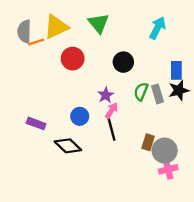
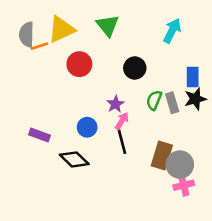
brown rectangle: (148, 142) -> (162, 156), size x1.5

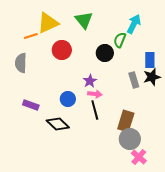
gray semicircle: (27, 35) -> (21, 63), moved
green semicircle: (154, 100) -> (120, 40), moved
pink arrow: (122, 121) -> (95, 94), turned 64
gray circle: (180, 165) -> (130, 139), moved
pink cross: (184, 185) -> (139, 157), moved, turned -35

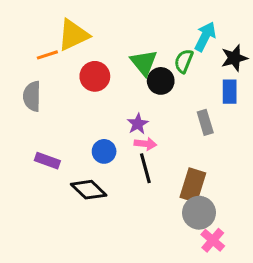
green triangle: (84, 20) -> (144, 63), moved
black star: (152, 77) -> (234, 58), moved

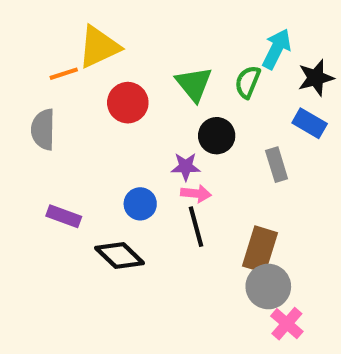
black circle: (161, 81) -> (217, 136), moved
blue rectangle: (230, 92) -> (310, 123), turned -60
purple star: (138, 124) -> (186, 167), turned 30

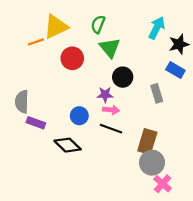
green semicircle: (248, 82) -> (98, 24), moved
gray semicircle: (43, 129) -> (22, 102), moved
black line: (196, 227) -> (111, 129), turned -55

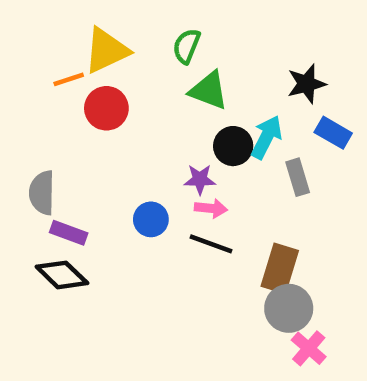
cyan arrow: (157, 28) -> (266, 137), moved
black star: (179, 44) -> (306, 84), moved
green triangle: (110, 48) -> (209, 90), turned -30
red circle: (72, 58) -> (106, 108), moved
black diamond: (68, 145) -> (62, 275), moved

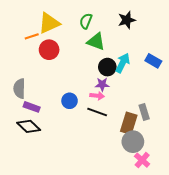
black star: (306, 84) -> (127, 20), moved
gray rectangle: (298, 177) -> (144, 112), moved
purple star: (200, 179) -> (102, 84), moved

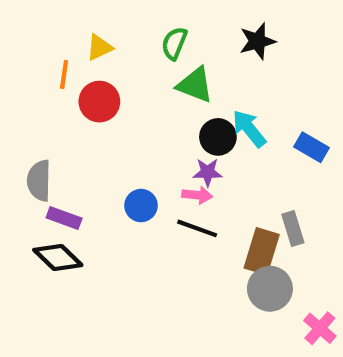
yellow triangle: (49, 23) -> (99, 47), size x0.6
orange line: (32, 36) -> (64, 75), turned -64
blue rectangle: (153, 61) -> (312, 147), moved
cyan arrow: (123, 63) -> (249, 129), turned -66
pink cross: (142, 160) -> (320, 328), moved

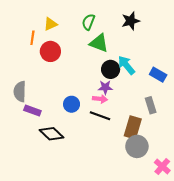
gray rectangle: (293, 228) -> (151, 105), moved
black diamond: (58, 258) -> (51, 134), moved

